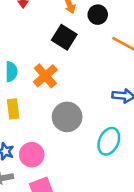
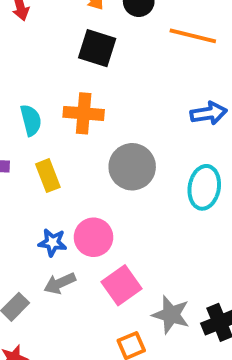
orange cross: (45, 76) -> (84, 113), turned -30

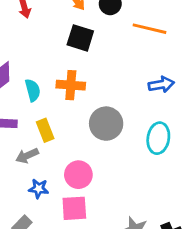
blue star: (52, 242) -> (39, 189), moved
gray arrow: (60, 283) -> (27, 156), moved
pink square: (122, 285) -> (74, 208), moved, turned 32

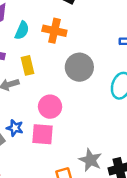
cyan semicircle: (33, 90) -> (22, 30), turned 30
blue star: (39, 189) -> (15, 128), moved

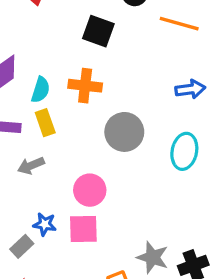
yellow rectangle: (28, 65) -> (45, 123), moved

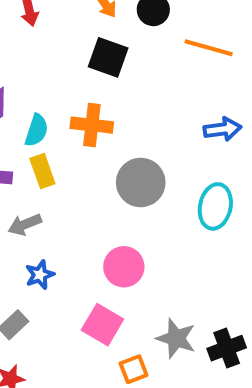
pink circle: (90, 190) -> (124, 267), moved
blue star: (45, 224) -> (40, 275), moved, turned -30
pink square: (83, 229) -> (102, 325), moved, turned 32

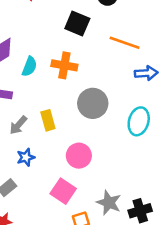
orange line: (209, 48) -> (125, 43), moved
yellow rectangle: (42, 171) -> (48, 120), moved
gray arrow: (25, 224) -> (18, 125), turned -30

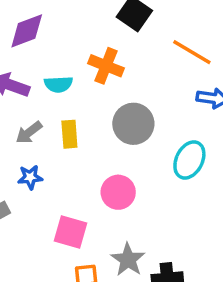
cyan semicircle: (29, 66) -> (58, 84), moved, turned 54
pink circle: (79, 156) -> (118, 192), moved
pink square: (63, 191) -> (70, 232), turned -30

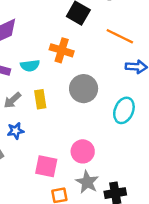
pink circle: (118, 192) -> (83, 151), moved

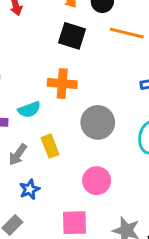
orange line: (120, 36) -> (127, 33), moved
pink circle: (83, 151) -> (97, 181), moved

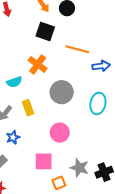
orange line: (127, 33) -> (77, 49), moved
orange cross: (62, 84) -> (38, 64), turned 30

